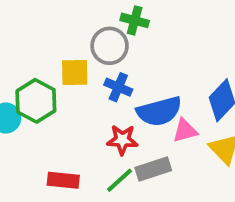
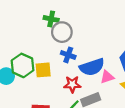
green cross: (135, 20) -> (51, 19), moved
yellow square: (75, 72) -> (43, 70), moved

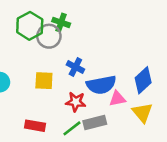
gray circle: (62, 32) -> (49, 36), moved
green hexagon: (23, 65) -> (30, 26), moved

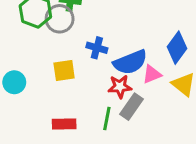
red star: (76, 102) -> (120, 87), moved
gray rectangle: (95, 122) -> (131, 107), turned -30
green line: (72, 128) -> (107, 118), turned -30

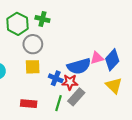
gray circle: (60, 19) -> (33, 44), moved
blue cross: (97, 48) -> (56, 78), moved
pink triangle: (152, 74) -> (97, 58), moved

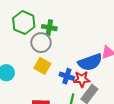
green cross: (42, 19) -> (49, 28), moved
yellow square: (33, 67) -> (42, 66), turned 35

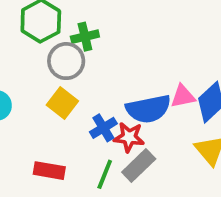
green cross: (49, 28) -> (85, 37), turned -32
blue cross: (67, 76) -> (103, 128), turned 32

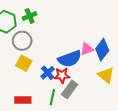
green cross: (85, 37) -> (30, 16), moved

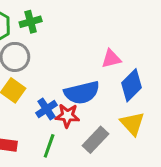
pink triangle: (87, 49) -> (111, 59), moved
gray rectangle: (70, 89) -> (96, 140), moved

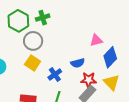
blue semicircle: (82, 93) -> (78, 63), size x0.6
red star: (67, 116) -> (89, 80), moved

